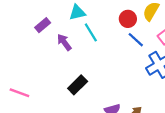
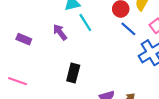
purple rectangle: (43, 25) -> (24, 39), moved, turned 64
black rectangle: (78, 85) -> (73, 73), turned -30

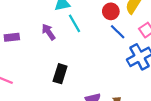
purple rectangle: (24, 39) -> (12, 37), turned -32

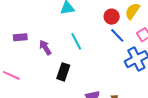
cyan line: (75, 23) -> (76, 41), moved
purple arrow: (49, 32) -> (45, 47), moved

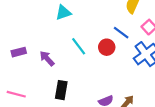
red circle: (112, 17) -> (107, 47), moved
black rectangle: (63, 72) -> (61, 90), moved

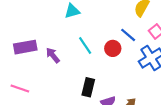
purple rectangle: (19, 52) -> (25, 47), size x1.5
black rectangle: (61, 90) -> (88, 87), moved

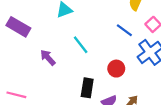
purple rectangle: (25, 47) -> (18, 27), moved, turned 45
red circle: (113, 48) -> (116, 69), moved

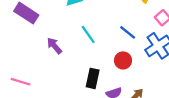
blue line: (124, 30) -> (128, 32), moved

